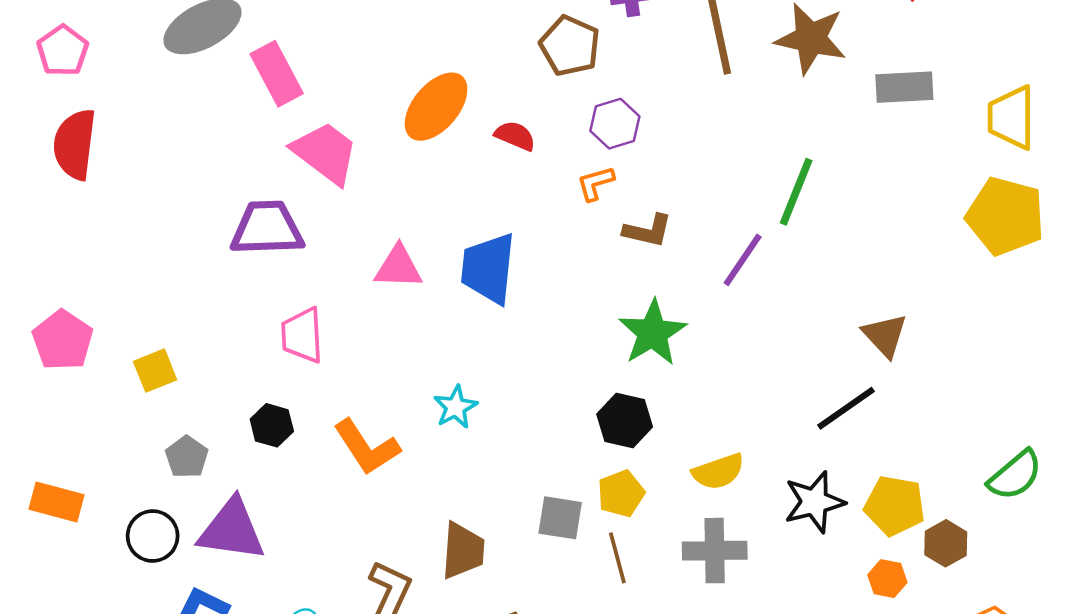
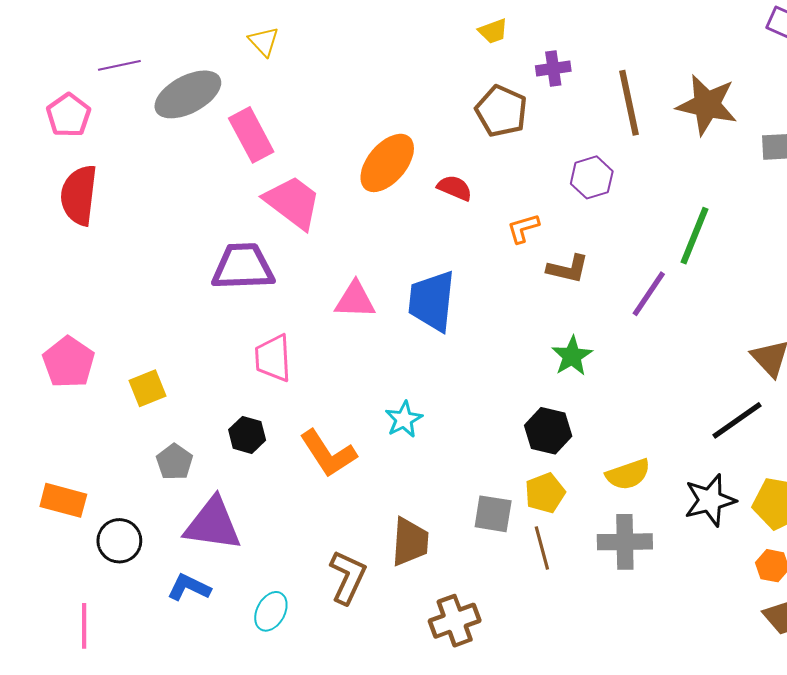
purple hexagon: (615, 124) -> (592, 177), moved
green star: (653, 333) -> (572, 356), size x0.7
black circle: (153, 536) -> (119, 541), moved

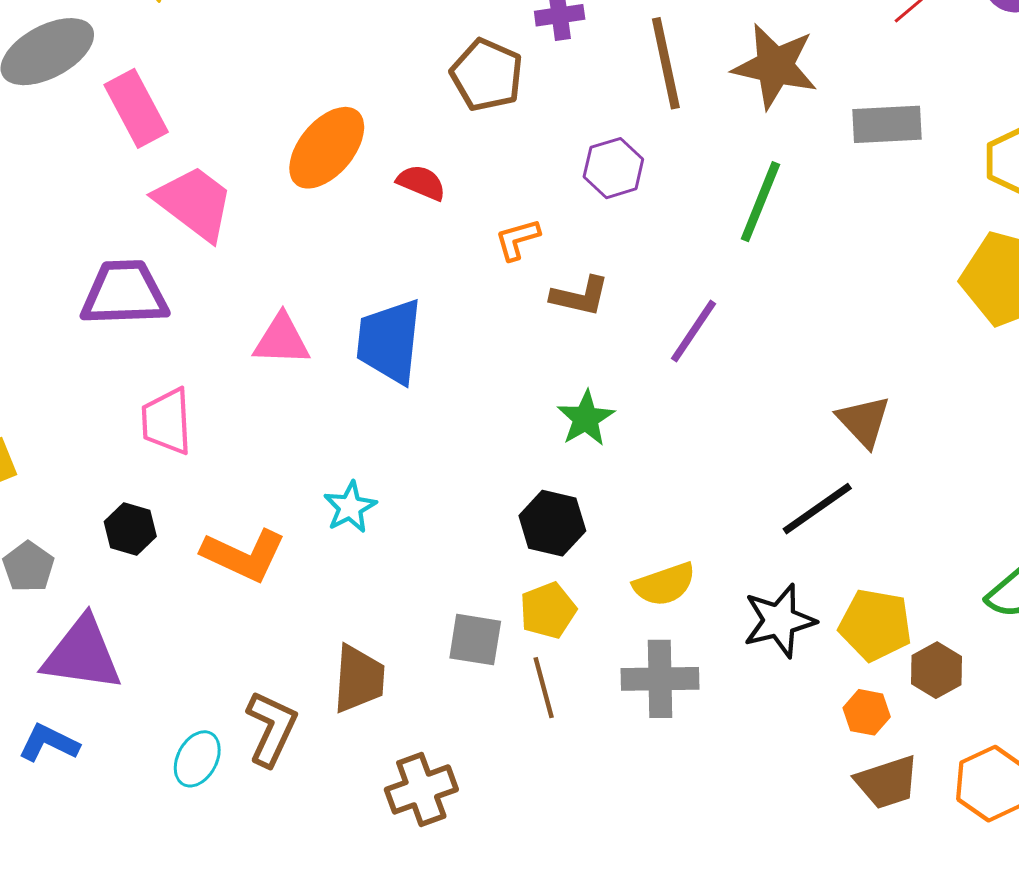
green line: (694, 236) -> (760, 202), moved
orange L-shape: (328, 454) -> (244, 555), turned -32
cyan ellipse: (271, 611) -> (197, 759), moved

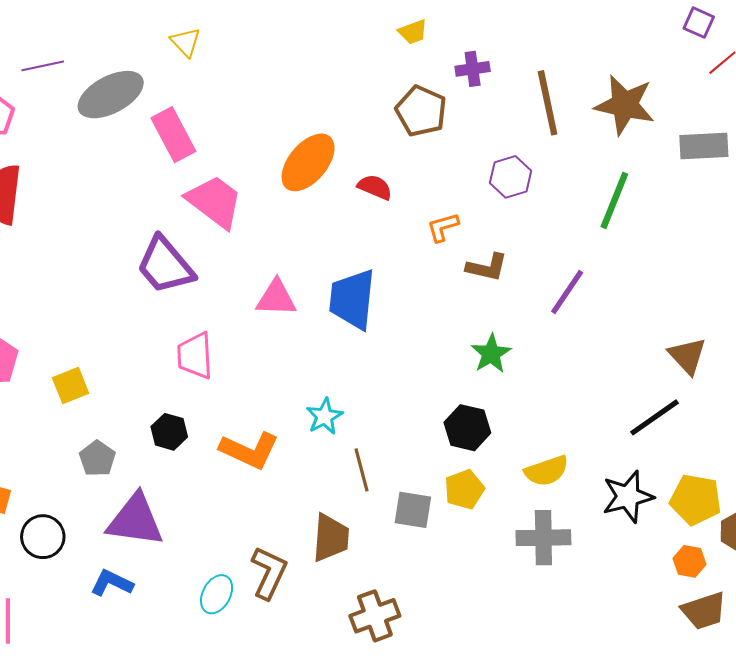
purple trapezoid: (124, 293) -> (165, 265), turned -128
brown line: (544, 688) -> (362, 470), moved

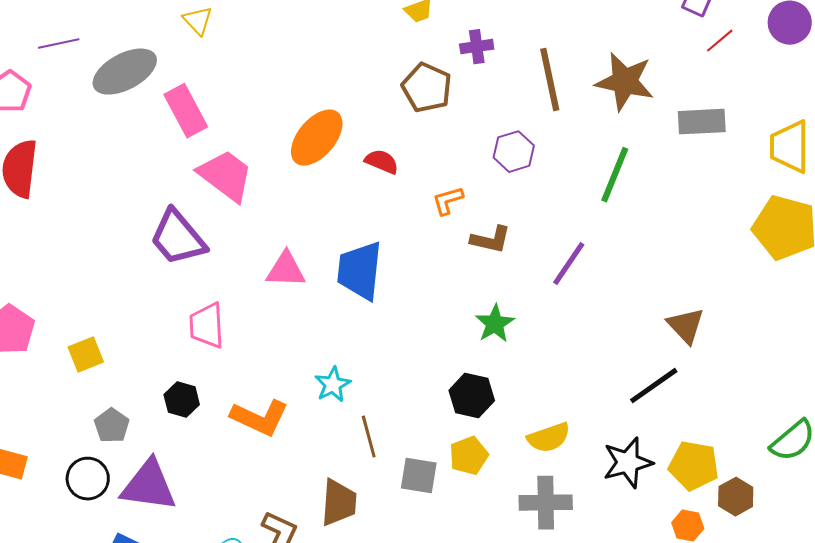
black circle: (43, 537) -> (88, 479), moved

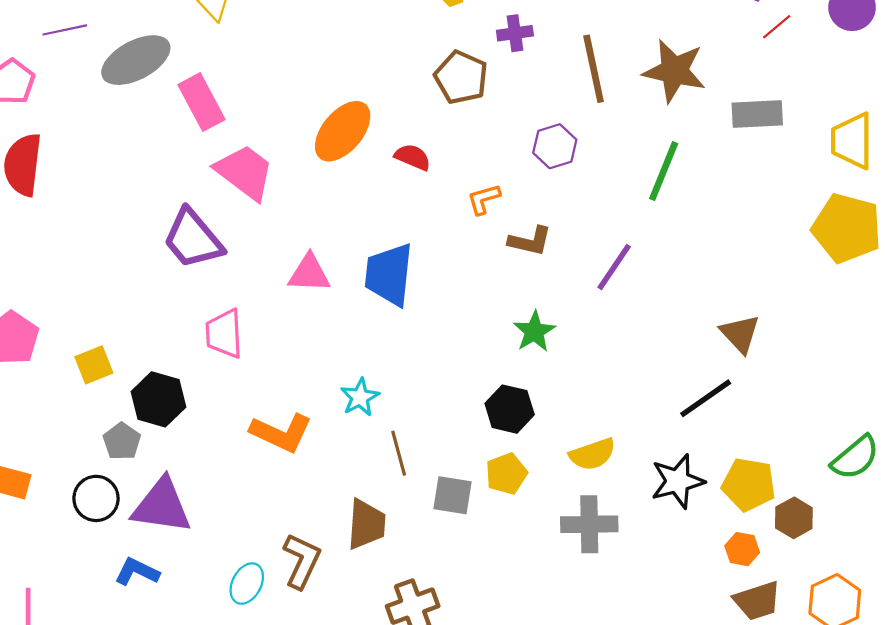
black hexagon: (182, 400) -> (158, 399), moved, size x1.4

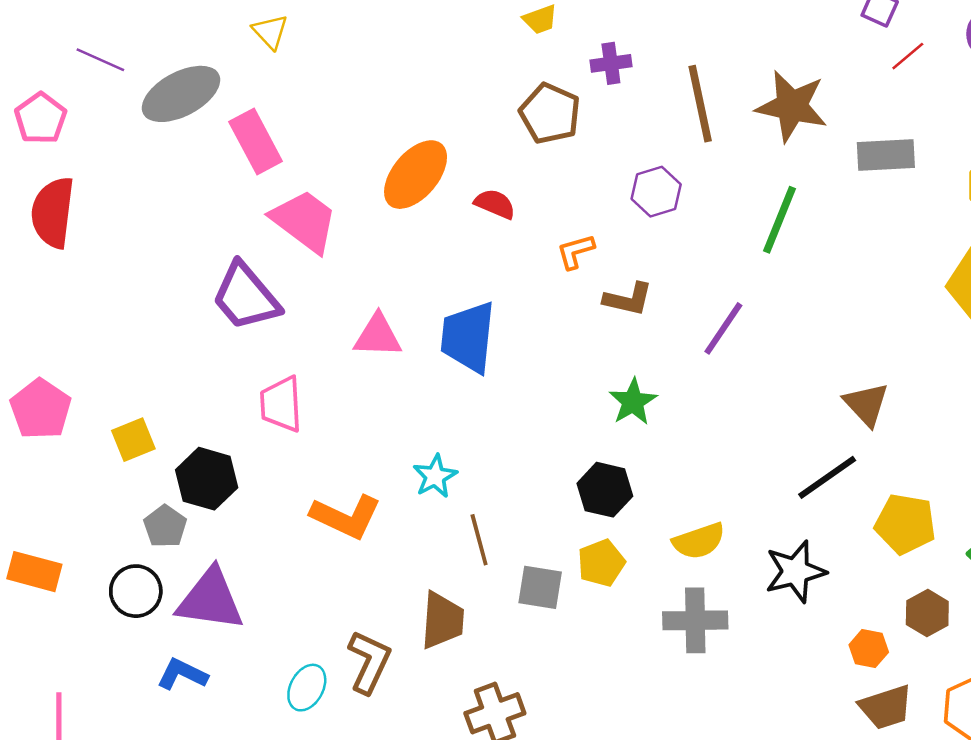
purple line: (65, 30) -> (100, 60), turned 36
yellow pentagon: (749, 484) -> (905, 524), moved

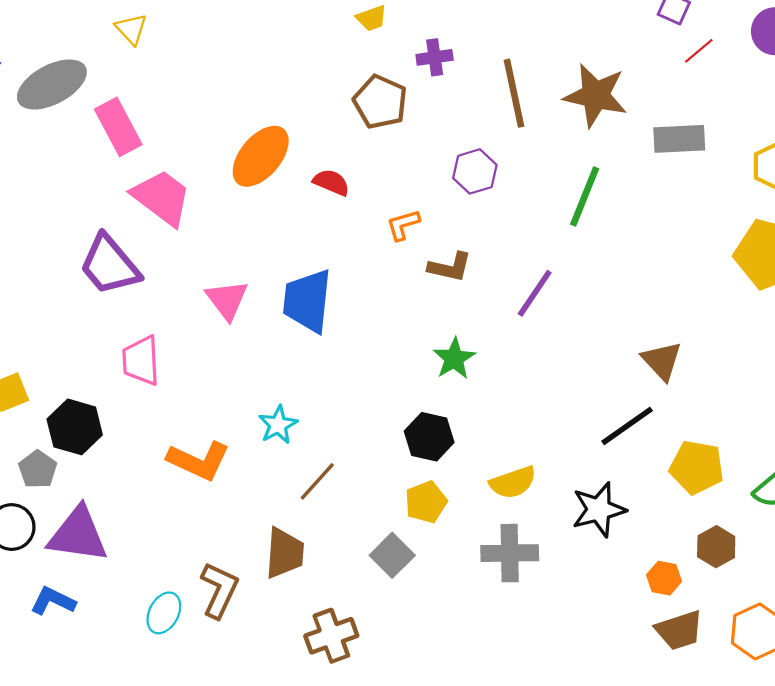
pink triangle: (378, 336) -> (227, 300), turned 51
brown line: (479, 540) -> (317, 481), turned 57
gray square: (540, 587) -> (392, 555), moved, turned 36

